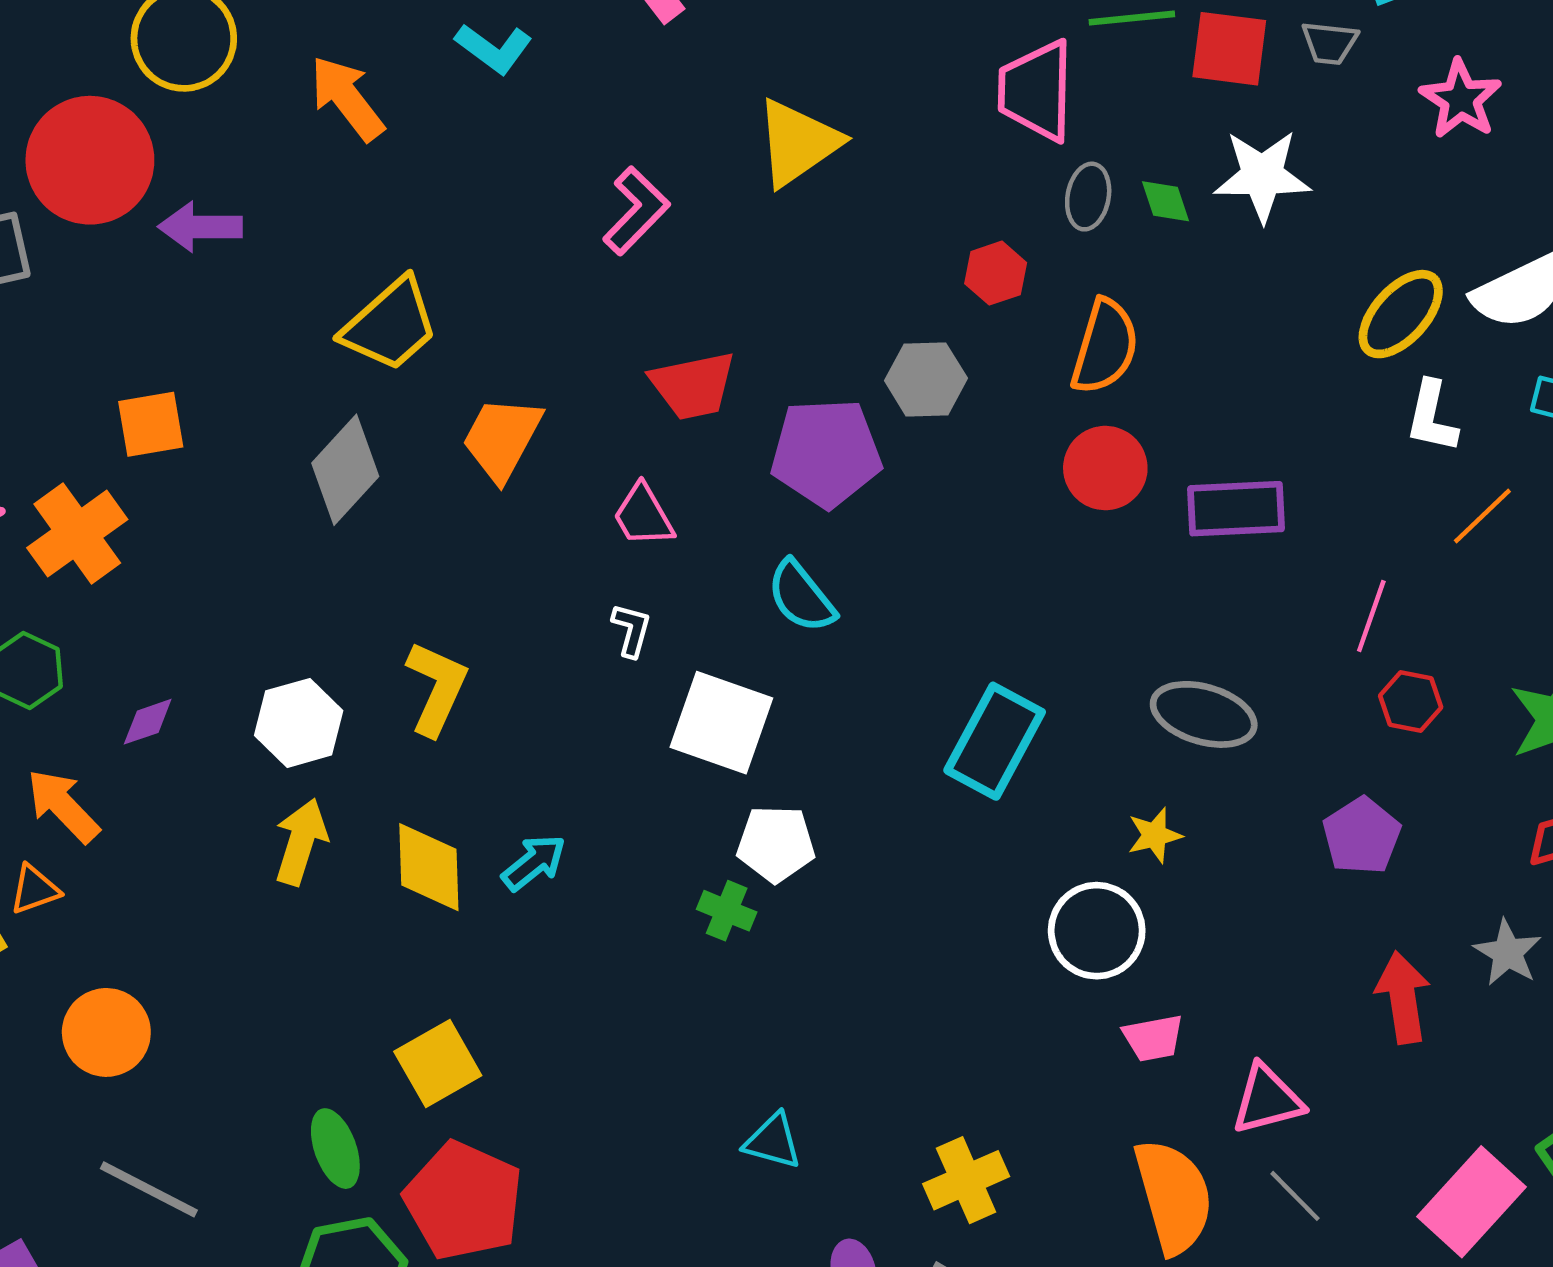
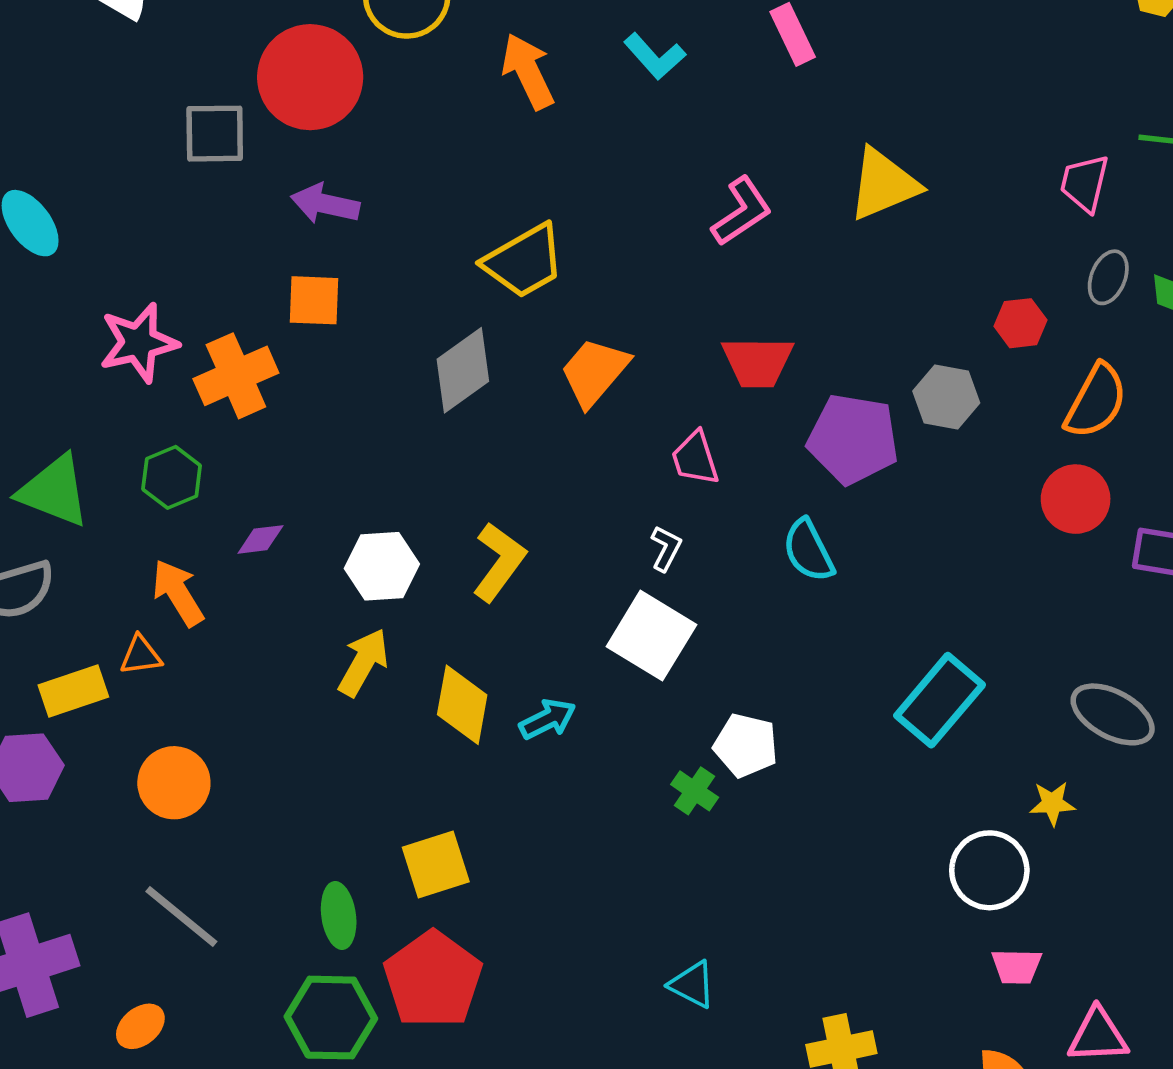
pink trapezoid: (1036, 91) -> (1085, 183), size x0.7
purple arrow: (200, 227) -> (325, 204), moved
white square: (721, 723) -> (651, 636), moved

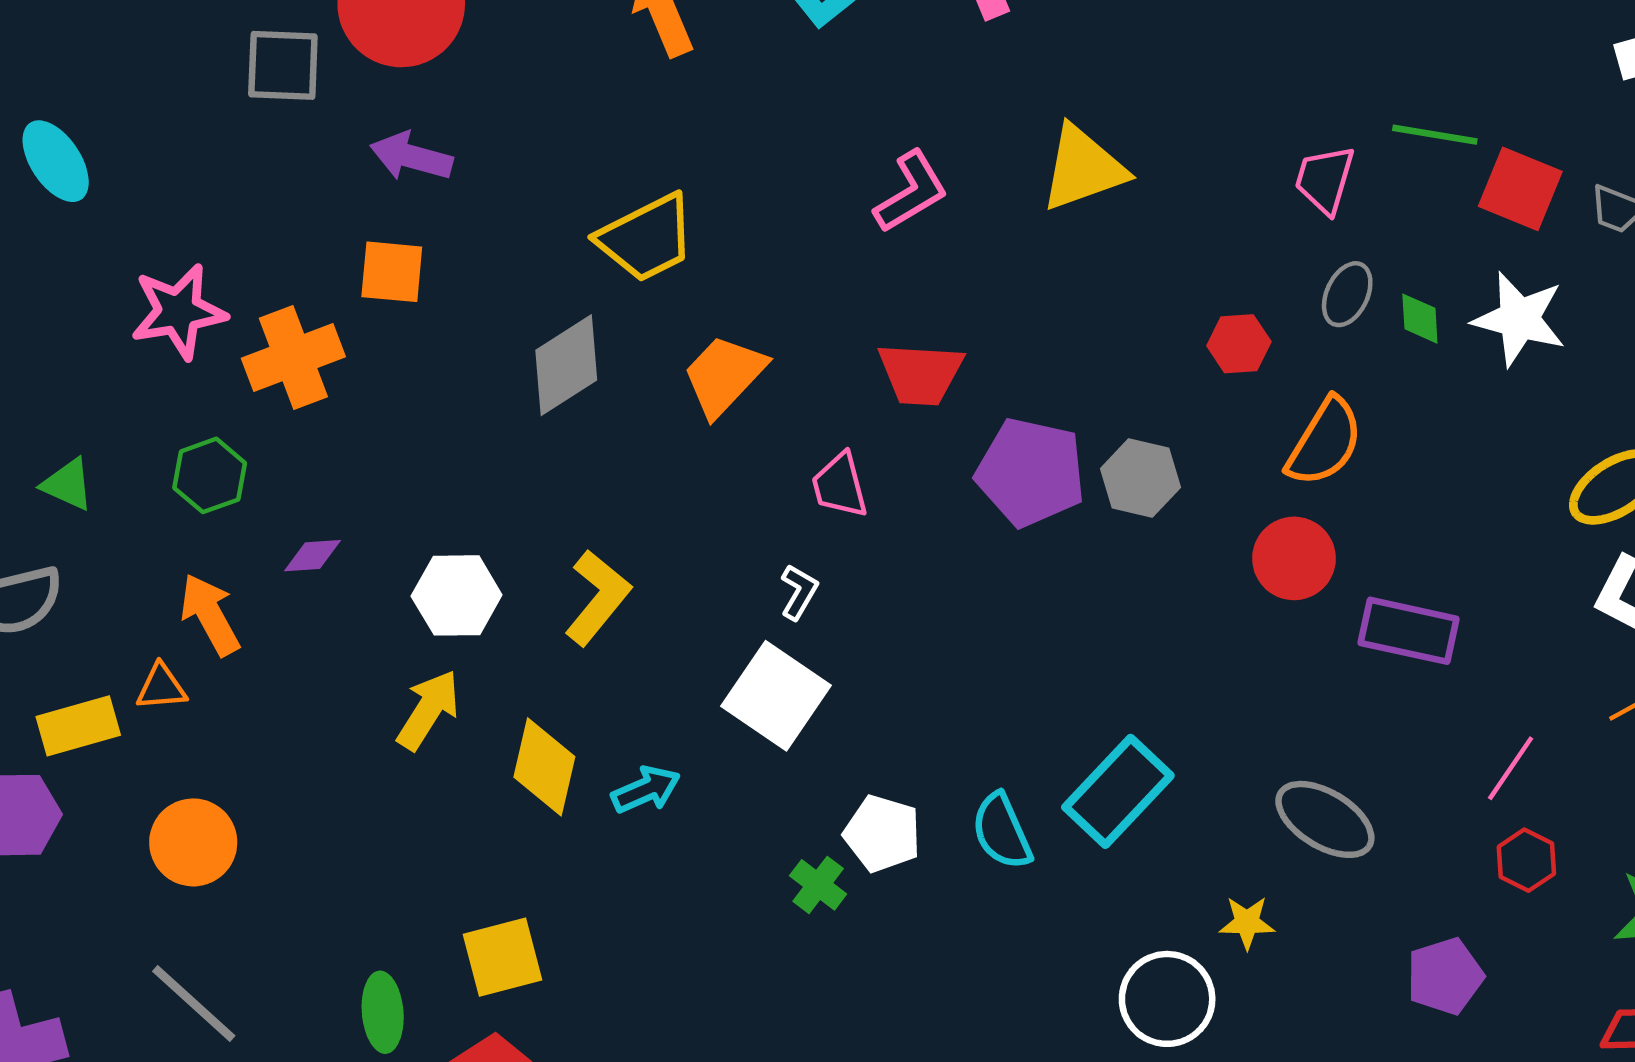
gray hexagon: (946, 397) -> (1140, 478), moved
green triangle: (54, 491) -> (68, 484), size x0.6
cyan semicircle: (808, 550) -> (1002, 831), moved

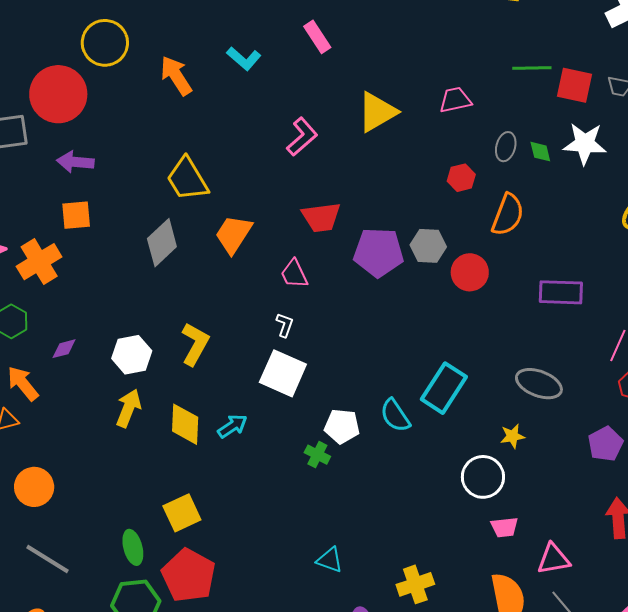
pink trapezoid: (1325, 180) -> (455, 100), moved, turned 72
yellow trapezoid: (646, 238) -> (187, 179), turned 96
red circle: (1294, 558) -> (470, 272), moved

